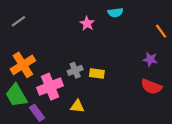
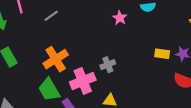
yellow rectangle: (97, 74) -> (162, 54), moved

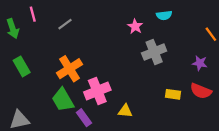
yellow rectangle: (162, 54) -> (173, 94), moved
gray cross: (108, 65) -> (154, 52), moved, size x1.5

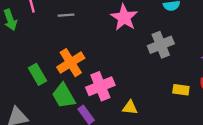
gray line: (65, 24) -> (66, 15), turned 32
pink star: (135, 26) -> (124, 18), moved, size x1.6
green rectangle: (22, 66) -> (38, 74), moved

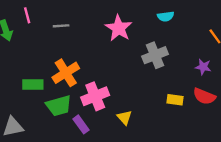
green rectangle: (38, 74) -> (33, 85), turned -60
green trapezoid: (64, 96) -> (59, 106), turned -76
yellow triangle: (130, 108) -> (124, 117), turned 42

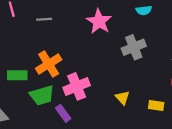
yellow rectangle: (175, 100) -> (156, 105), moved
yellow triangle: (124, 117) -> (123, 98), moved

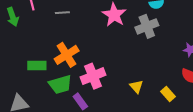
gray cross: (134, 47) -> (147, 26), moved
yellow rectangle: (156, 105) -> (168, 94), turned 40

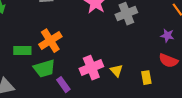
pink cross: (93, 76) -> (91, 68), moved
yellow rectangle: (168, 94) -> (146, 78), turned 32

